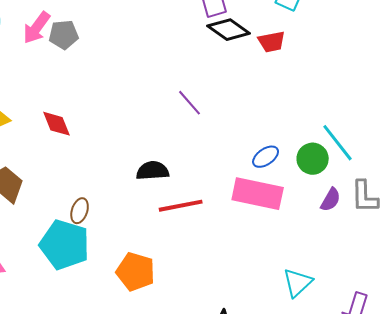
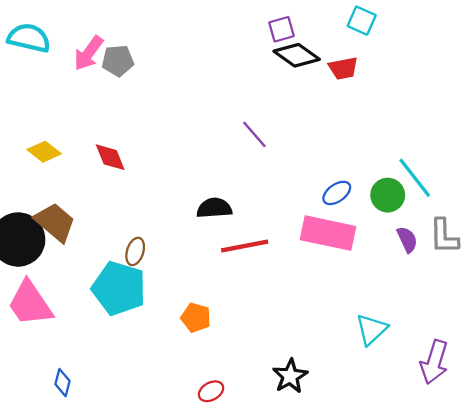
purple semicircle: (331, 200) -> (407, 240), turned -55
orange pentagon: (136, 272) -> (196, 318), size x0.7

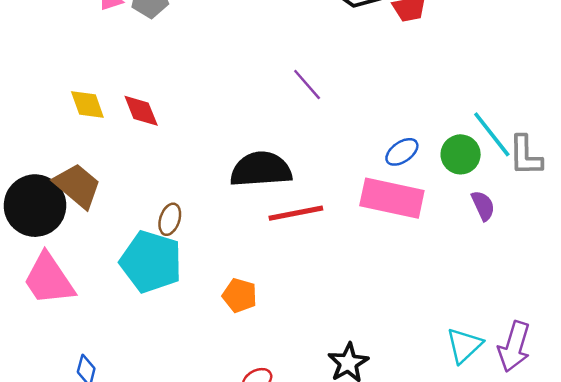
yellow diamond: (44, 152) -> (87, 104), moved, turned 32
black semicircle: (214, 208) -> (261, 169), size x1.5
gray L-shape: (444, 236) -> (525, 156), moved
cyan triangle: (371, 329) -> (464, 345), moved

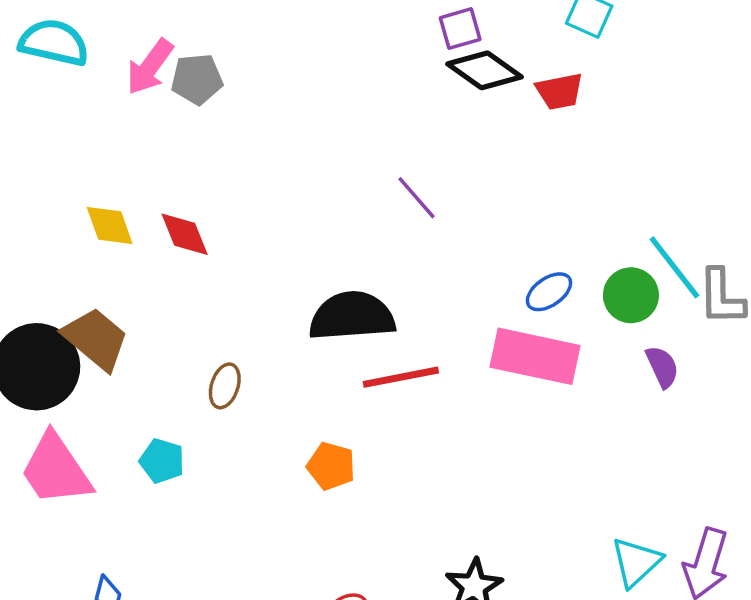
cyan pentagon: (151, 262) -> (162, 461), moved, size x0.5
orange pentagon: (240, 295) -> (331, 466), moved

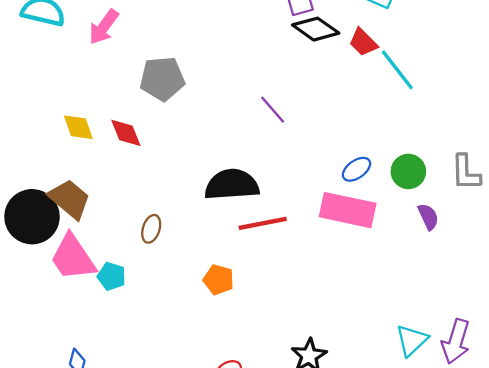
gray pentagon: (197, 79) -> (162, 79), moved, size x1.4
red trapezoid: (559, 91) -> (363, 42), turned 56
cyan line: (674, 267) -> (397, 70), moved
pink trapezoid: (56, 470) -> (73, 258), moved

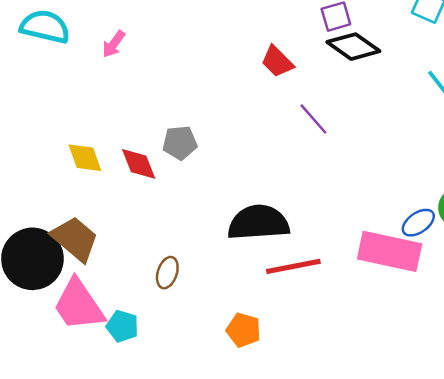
pink arrow: (104, 27) -> (114, 44), size x0.7
red trapezoid: (363, 42) -> (277, 62), moved
gray pentagon: (162, 79) -> (180, 143), moved, size x0.7
purple line: (273, 110) -> (313, 119), moved
blue ellipse: (356, 169) -> (418, 223), moved

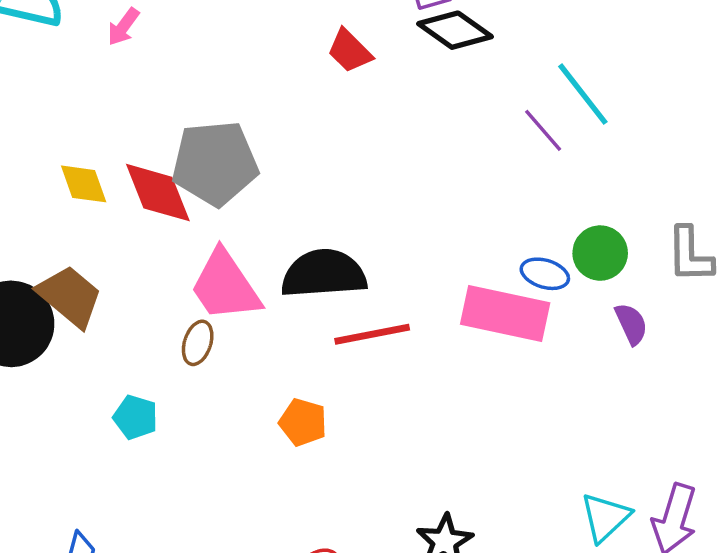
purple line: (313, 119) -> (543, 130), moved
gray pentagon: (180, 143) -> (215, 163), size x1.8
red diamond: (139, 164) -> (158, 193), size x1.4
blue ellipse: (418, 223) -> (545, 274), turned 52
pink trapezoid: (79, 305) -> (225, 286), moved

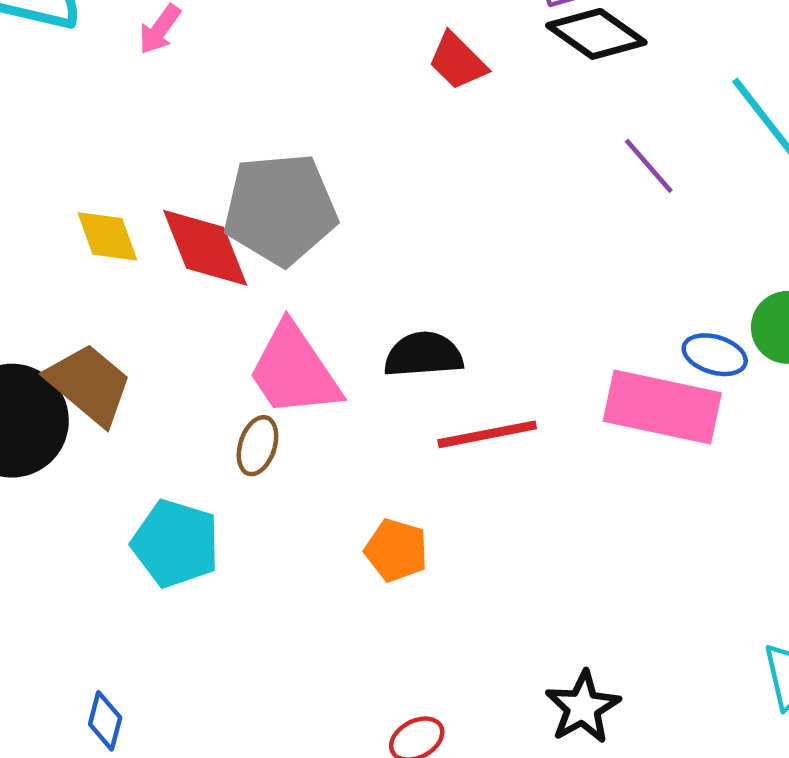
purple line: (543, 130) -> (649, 166), moved
black semicircle: (324, 274) -> (424, 355), size x0.7
cyan pentagon: (135, 417) -> (176, 543), size x1.5

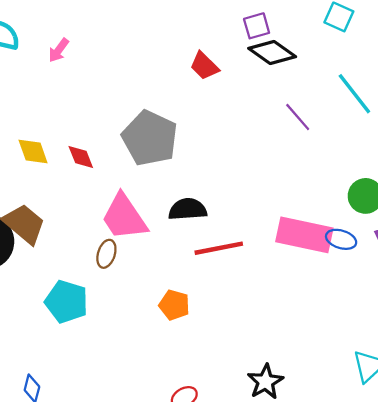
gray pentagon: (280, 209) -> (150, 138), moved, turned 30
red diamond: (205, 248) -> (81, 157), size x0.6
blue ellipse: (715, 355) -> (341, 239), moved

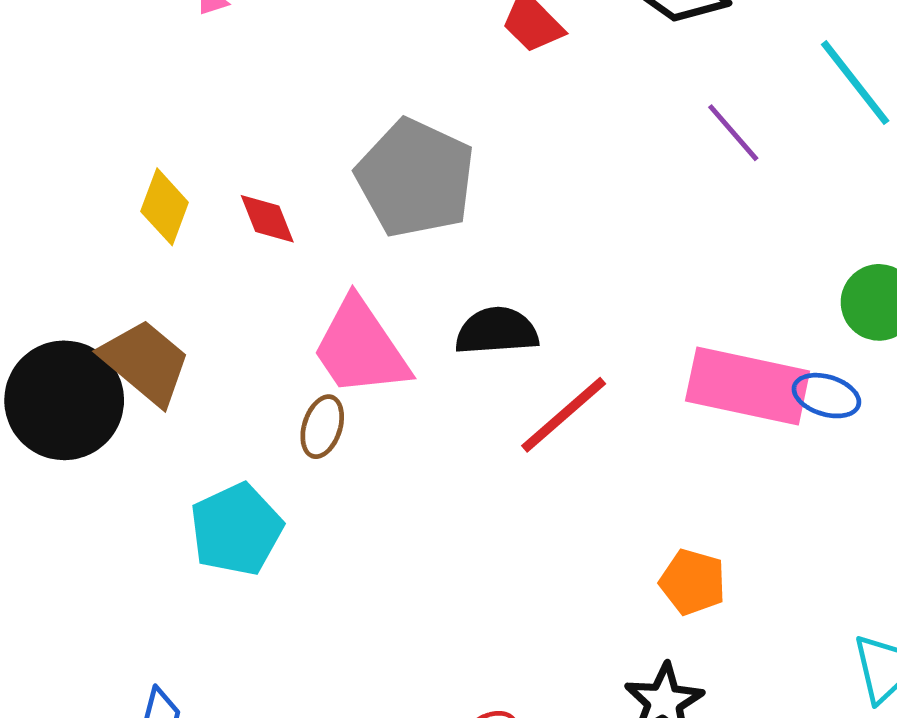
yellow diamond: (33, 151) -> (165, 207), turned 40
red line: (219, 248) -> (564, 415), turned -30
cyan pentagon: (66, 302) -> (236, 529), turned 30
orange pentagon: (174, 305) -> (693, 582), moved

